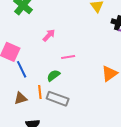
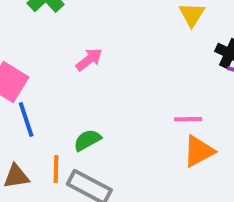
pink line: (68, 57) -> (188, 119), moved

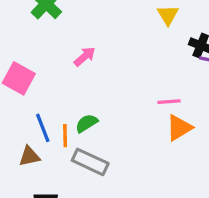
blue line: (26, 119) -> (43, 128), moved
orange line: (56, 169) -> (65, 136), moved

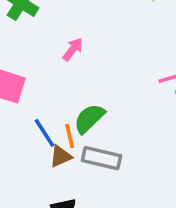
green semicircle: (87, 123) -> (89, 119), size x1.4
brown triangle: (29, 156) -> (61, 156), moved

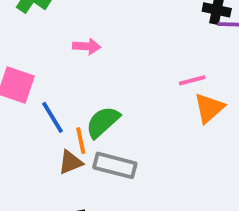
pink arrow: (73, 49) -> (87, 46), turned 55
blue line: (45, 133) -> (53, 117), moved

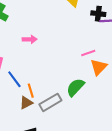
green semicircle: (103, 122) -> (75, 87), moved
gray rectangle: (115, 165) -> (50, 102), turned -40

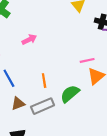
pink arrow: (30, 39) -> (29, 39), turned -32
orange line: (31, 91) -> (44, 81), moved

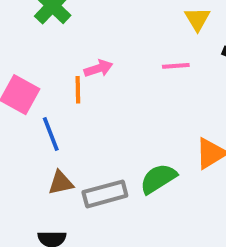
pink line: (87, 60) -> (176, 66), moved
orange line: (44, 81) -> (78, 90), moved

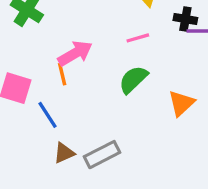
pink arrow: (98, 68) -> (75, 53), size x1.5
green semicircle: (158, 179) -> (133, 79), moved

